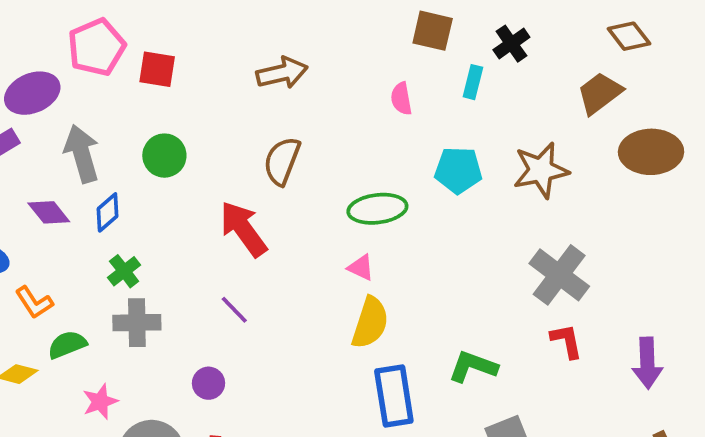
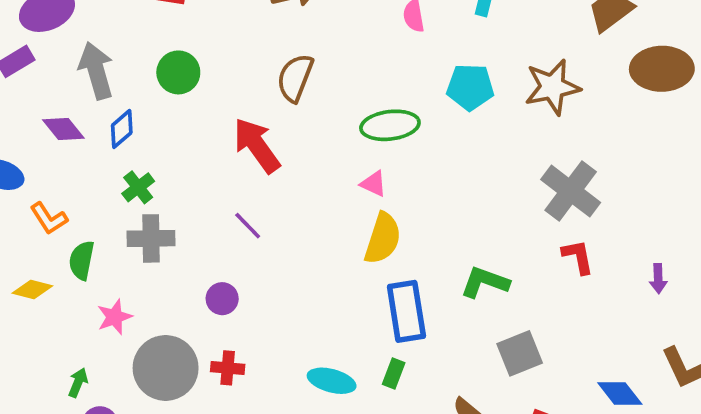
green semicircle: (67, 345) -> (82, 260), turned -57
purple arrow: (647, 363) -> (658, 279), size x0.6

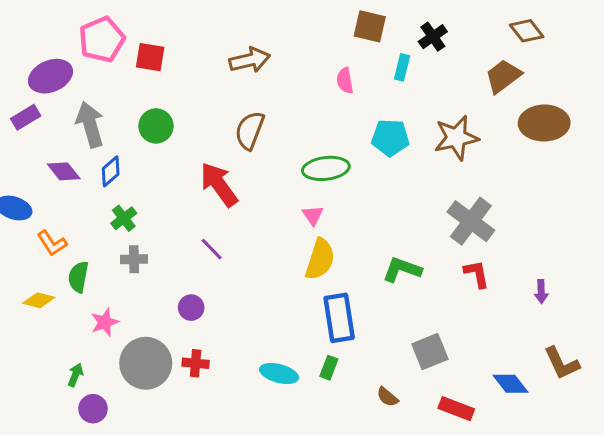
pink triangle: (374, 184) -> (313, 215), turned 30
gray cross: (151, 238) -> (134, 259), size x0.7
green L-shape: (485, 282) -> (402, 270), moved

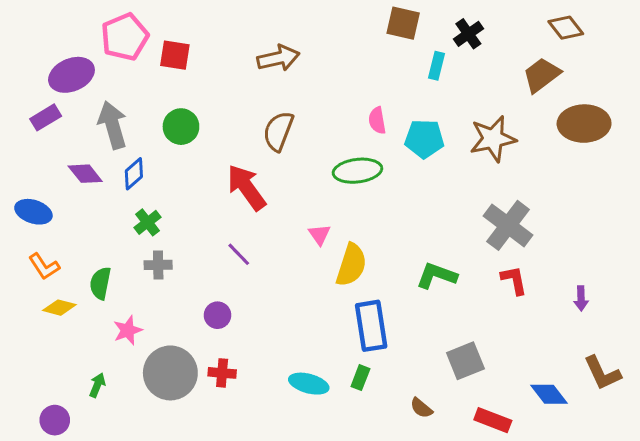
pink semicircle: (345, 81) -> (377, 120), moved
pink triangle: (313, 215) -> (319, 235), moved
orange L-shape: (52, 243) -> (44, 266), moved
purple circle: (93, 409) -> (55, 420), moved

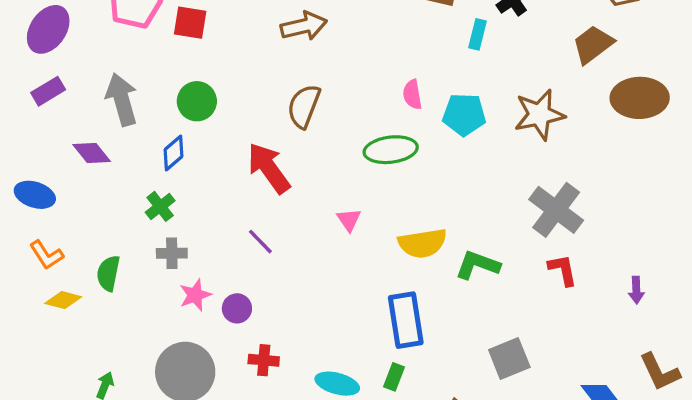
purple ellipse: (71, 75) -> (48, 29), moved, turned -33
blue diamond: (134, 174) -> (173, 153), moved
yellow semicircle: (351, 265) -> (422, 243), moved, turned 63
pink star: (128, 330) -> (195, 295), moved
red cross: (222, 373) -> (264, 360), moved

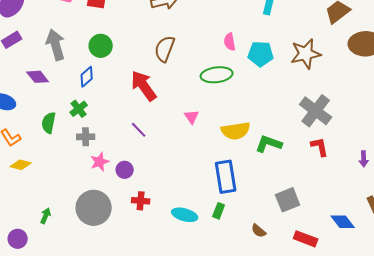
green semicircle: (108, 273) -> (49, 123), moved

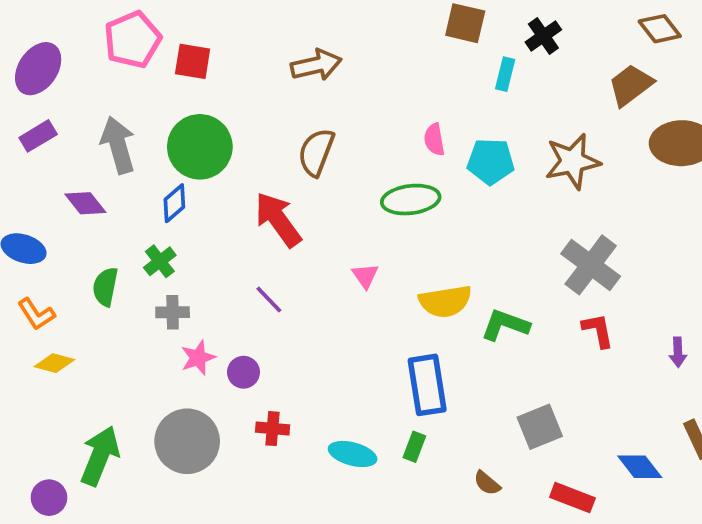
green circle: (101, 46) -> (200, 147), size x1.5
green arrow: (46, 216) -> (100, 456), size x2.0

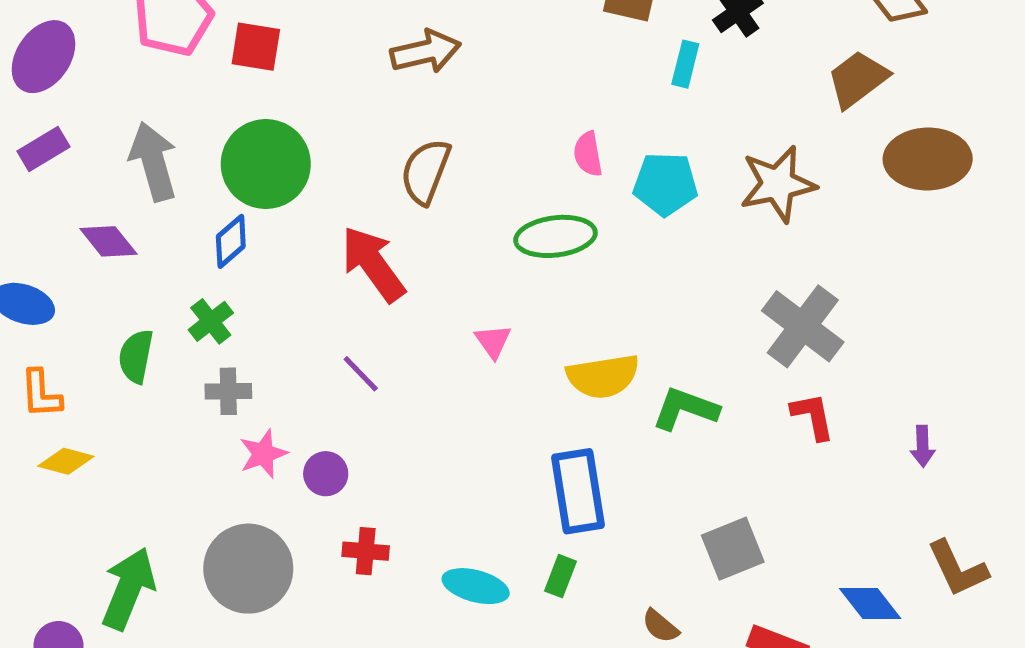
orange L-shape: (36, 314) -> (41, 394), turned 30

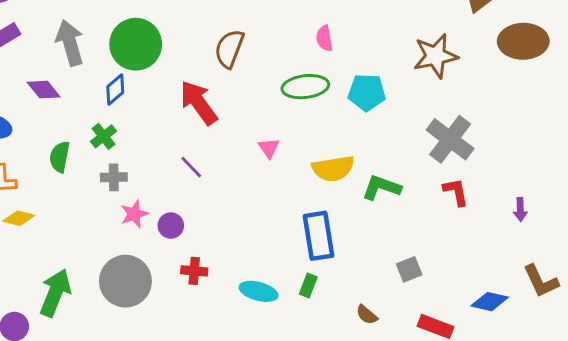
cyan pentagon: (665, 184) -> (367, 92), moved
gray square: (733, 549) -> (409, 269), size x0.7
blue diamond: (870, 604) -> (490, 302), turned -39

